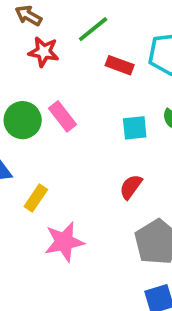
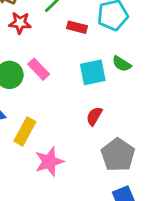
cyan square: (135, 128) -> (93, 72), size x1.4
yellow rectangle: (36, 198) -> (25, 131), size x1.4

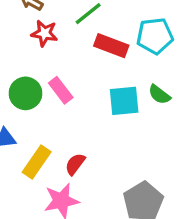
red rectangle: (77, 27) -> (111, 46), size x1.4
red semicircle: (94, 116) -> (75, 164), moved

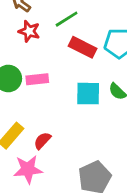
pink rectangle: (61, 90) -> (37, 79), turned -65

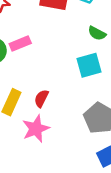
cyan square: (88, 94) -> (89, 65), moved

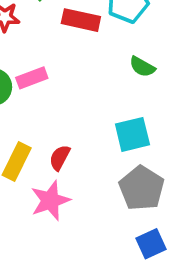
cyan square: (89, 65) -> (132, 134), moved

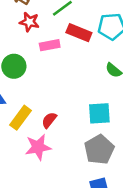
pink rectangle: (32, 78) -> (50, 45), moved

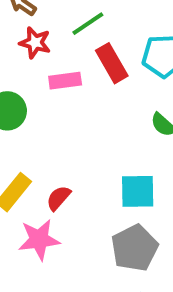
red rectangle: (79, 33) -> (112, 63), turned 35

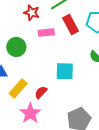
cyan square: (138, 191) -> (65, 71), moved
pink star: (39, 239) -> (30, 113), turned -30

